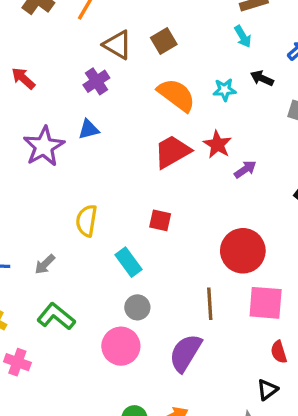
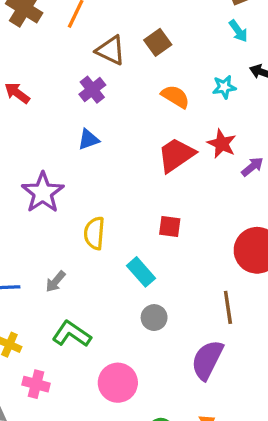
orange semicircle: (176, 95) -> (175, 97), size x0.7
purple star: (44, 146) -> (43, 193), moved
pink circle: (121, 346) -> (118, 383), moved

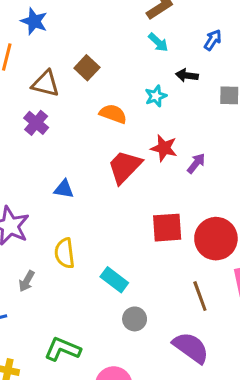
blue triangle: (88, 139) -> (64, 189), moved, turned 40
red square: (170, 226) -> (167, 228), moved, size x1.5
gray arrow: (56, 282) -> (27, 281), moved
purple semicircle: (207, 360) -> (191, 348), turned 111

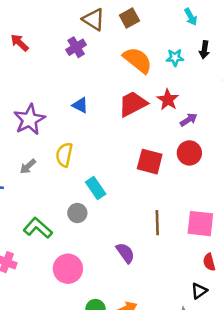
black arrow: (187, 75) -> (204, 50), turned -108
orange semicircle: (113, 114) -> (138, 60), size x1.4
red circle: (216, 239) -> (189, 153), moved, size x0.7
gray circle: (135, 319) -> (77, 213), moved
purple semicircle: (191, 348) -> (125, 253), moved, size x0.7

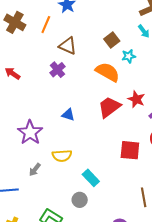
brown square: (129, 18) -> (112, 40), moved
cyan star: (175, 58) -> (129, 56), moved
yellow semicircle: (64, 155) -> (62, 156), turned -96

